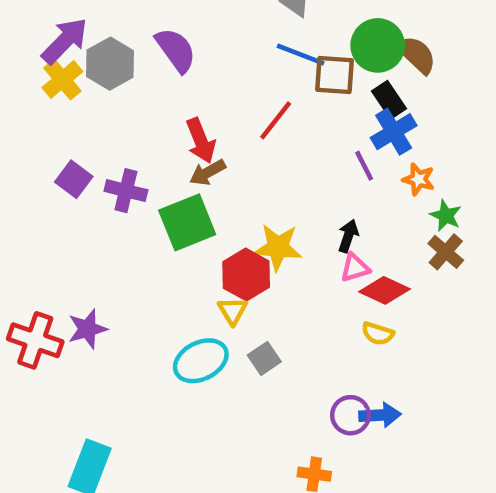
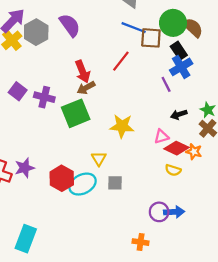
orange star: (419, 179) -> (194, 152), moved
black arrow: (348, 236) -> (179, 114), moved, turned -126
red hexagon: (246, 275) -> (62, 178), moved
gray square: (264, 358) -> (115, 183), turned 35

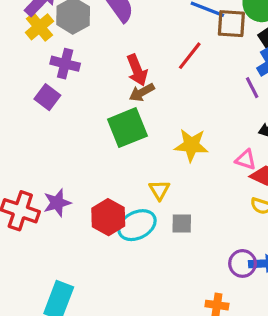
purple cross: (44, 97) -> (65, 64), moved
pink triangle: (161, 137) -> (246, 160), turned 35

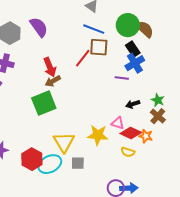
brown square: (231, 24) -> (99, 47), moved
purple line: (252, 88) -> (122, 78), turned -56
yellow star: (191, 145) -> (98, 135), moved
yellow triangle: (159, 190) -> (64, 142), size x1.6

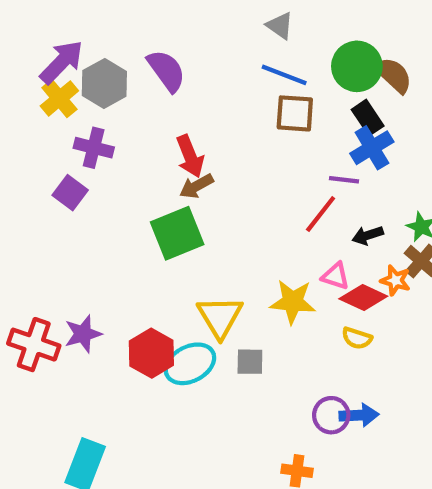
red line: (83, 58) -> (321, 214), moved
orange star: (146, 136) -> (395, 280), moved

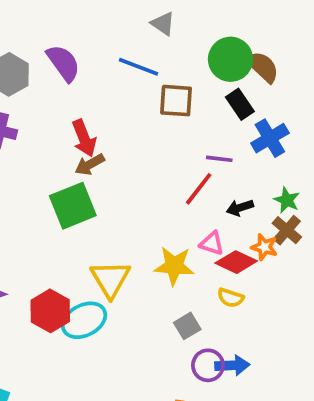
blue line: (284, 75) -> (139, 67), moved
blue cross: (372, 148) -> (270, 138), moved
gray square: (250, 362) -> (187, 326), moved, turned -32

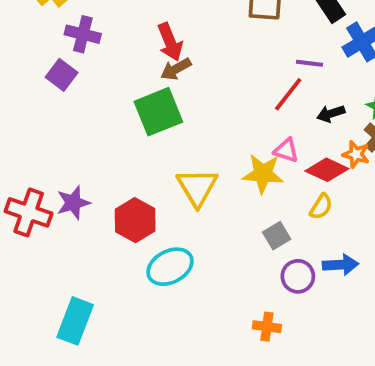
pink triangle: (212, 243) -> (286, 150), moved
yellow semicircle: (231, 298) -> (321, 207), turned -76
cyan ellipse: (84, 320) -> (170, 267), moved
blue arrow: (232, 365) -> (340, 265), moved

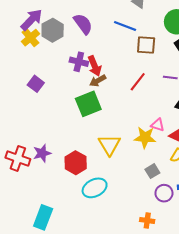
purple cross: (83, 34) -> (79, 62), moved
red line: (288, 94) -> (138, 82), moved

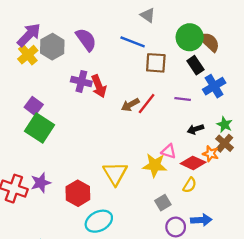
brown arrow: (98, 81) -> (130, 105), moved
green square: (88, 104) -> (39, 128), moved, turned -35

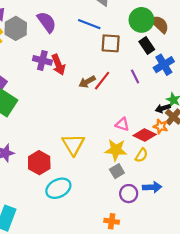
purple line: (183, 99) -> (135, 76), turned 56
black arrow: (195, 129) -> (163, 108), moved
yellow star: (155, 165) -> (116, 150), moved

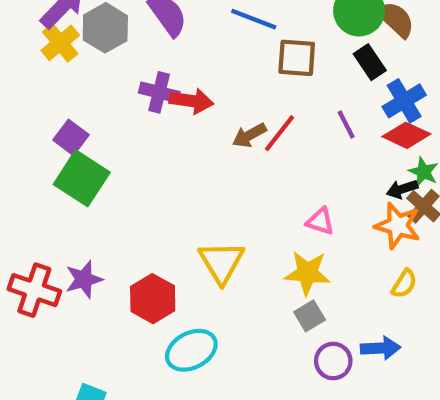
red arrow: (58, 65) -> (191, 101), turned -60
orange star: (161, 126) -> (398, 226), size x1.5
red diamond: (145, 135) -> (406, 135), moved
yellow semicircle: (141, 155) -> (404, 284), moved

